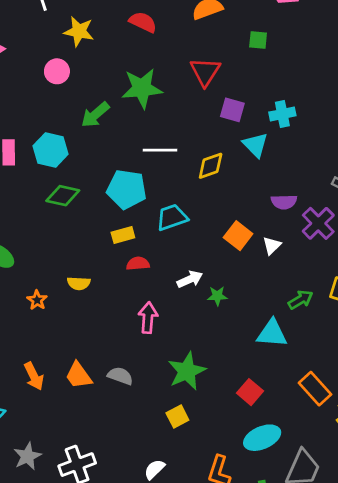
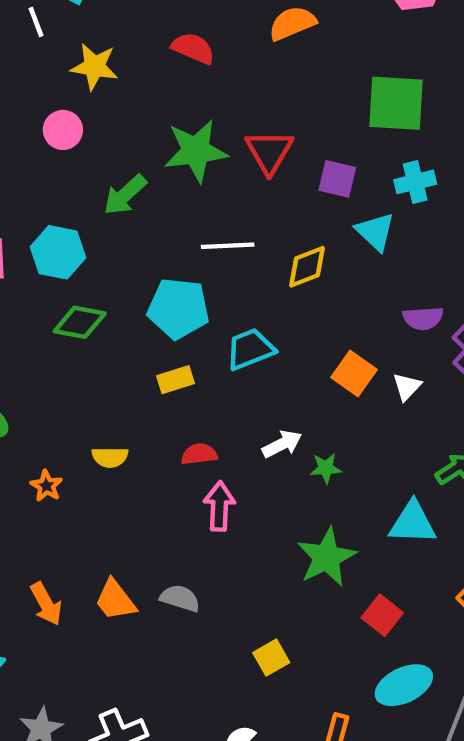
green square: (258, 40) -> (396, 103), moved, size x2.0
red triangle: (205, 72) -> (269, 152), moved
red semicircle: (138, 264) -> (199, 454), moved
green star: (187, 371) -> (327, 557), moved

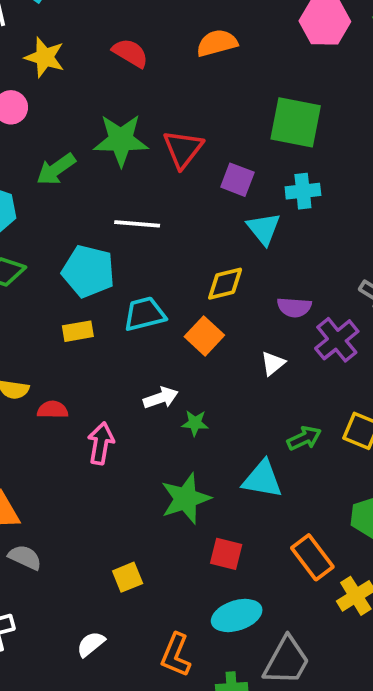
yellow diamond: (307, 267) -> (225, 284), moved
orange square: (354, 373) -> (204, 336), moved
red semicircle: (199, 454) -> (53, 410), moved
gray semicircle: (180, 598) -> (25, 557), moved
red square: (382, 615) -> (226, 554), turned -32

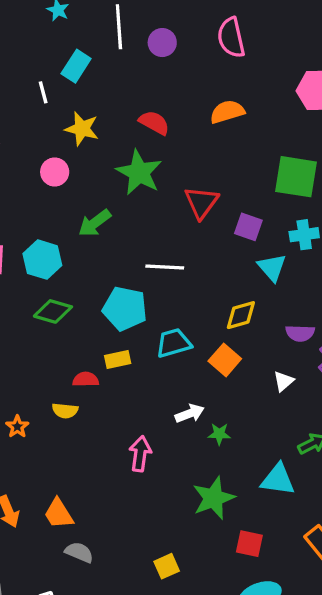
green star: (121, 140) -> (139, 172), moved, turned 30
red semicircle: (53, 410) -> (86, 379), moved

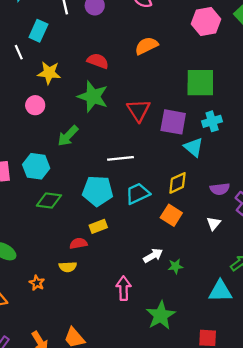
purple square: (248, 227) -> (173, 122), size x1.4
cyan trapezoid: (174, 343) -> (138, 194), moved
green star: (214, 498) -> (161, 315), moved

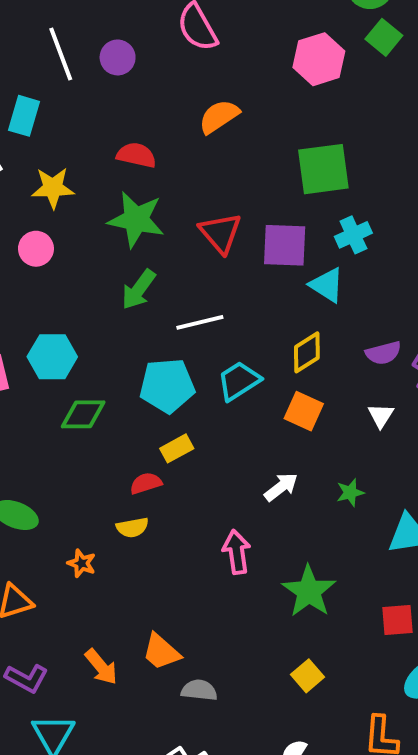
green arrow: (68, 136) -> (139, 289), moved
green star: (175, 266) -> (350, 493), moved

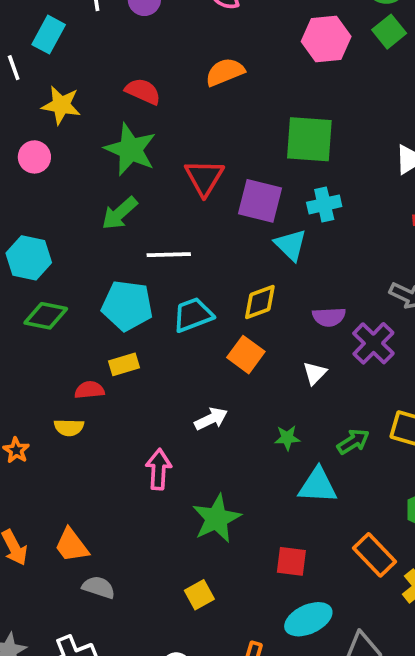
green star: (350, 493) -> (287, 438), moved

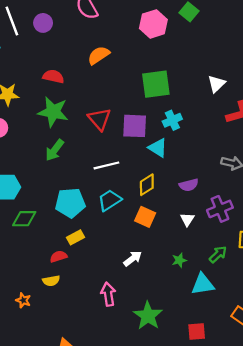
white line: (169, 255) -> (106, 165), moved
purple cross: (373, 343) -> (220, 209), moved, turned 35

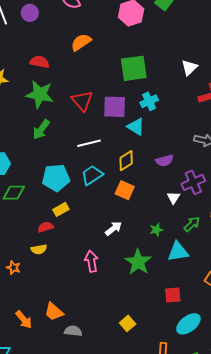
white triangle: (187, 219) -> (173, 198), moved
green star: (148, 316) -> (138, 262), moved

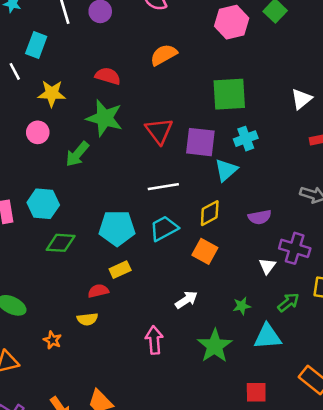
cyan triangle: (136, 127) -> (226, 170), turned 42
green arrow: (41, 130) -> (77, 154), moved
purple cross: (193, 182) -> (295, 248), turned 35

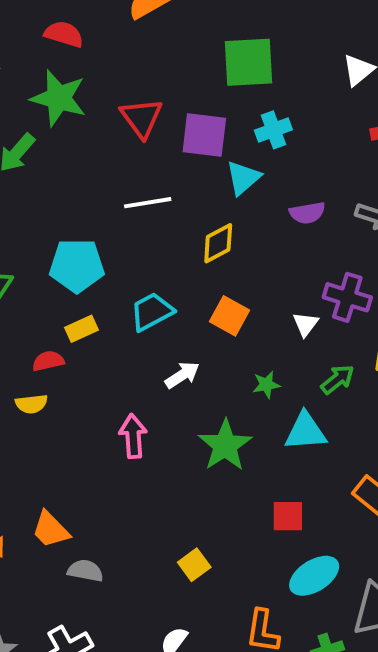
purple semicircle: (260, 217) -> (307, 213), moved
cyan trapezoid: (164, 228) -> (152, 312), moved
orange square: (205, 251) -> (230, 316), moved

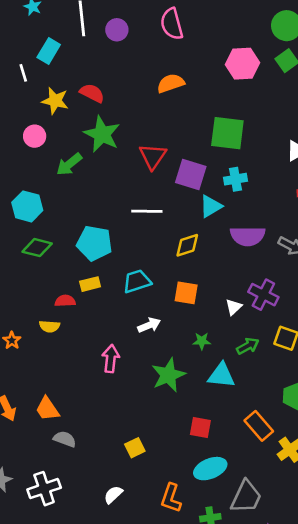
red semicircle: (64, 34) -> (92, 93), moved
purple semicircle: (307, 213) -> (248, 236), size x1.5
orange square: (230, 316) -> (186, 293), turned -30

